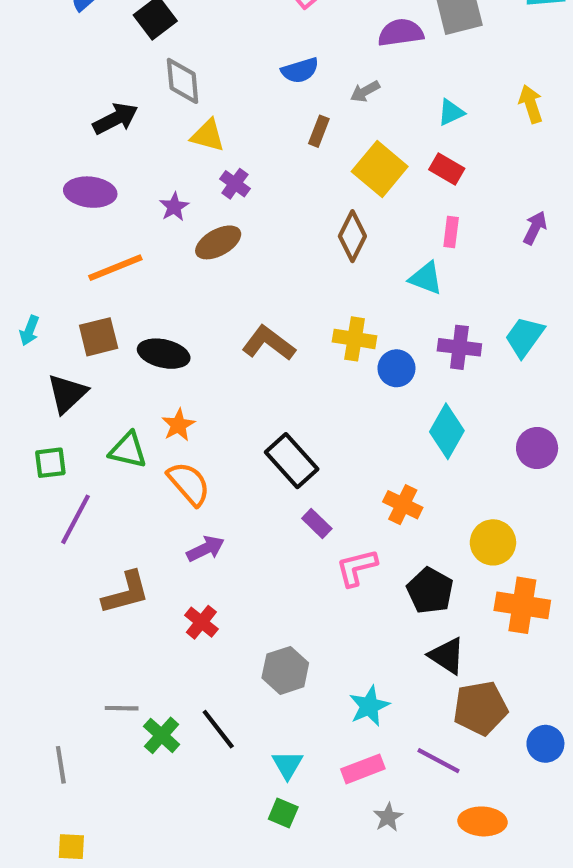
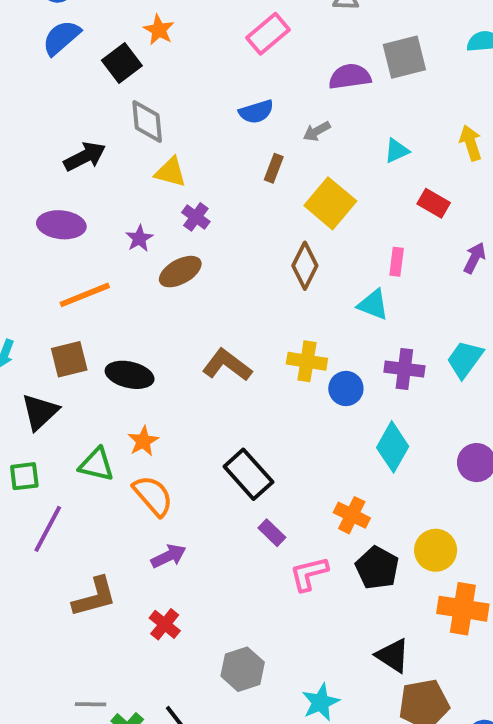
red rectangle: (447, 169) -> (434, 203), moved
black pentagon: (430, 591) -> (377, 568), moved

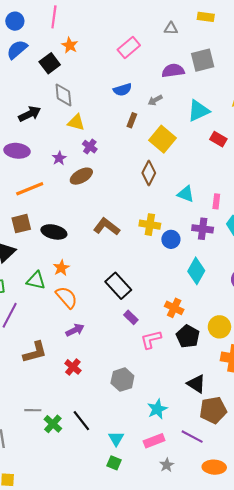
cyan triangle: (397, 151) -> (198, 111), size x1.6
pink rectangle: (397, 262) -> (216, 201), moved
gray hexagon: (243, 669) -> (122, 380), moved

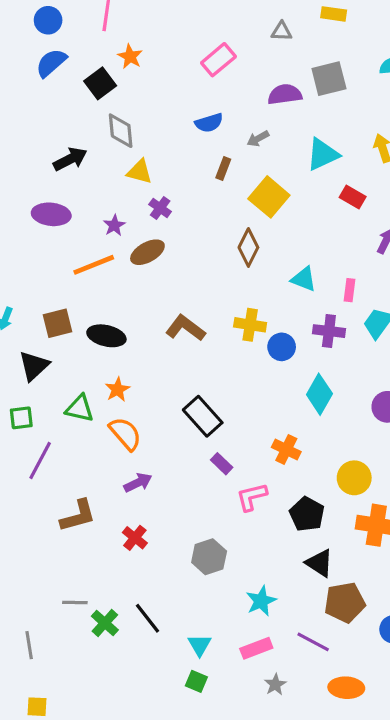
orange line: (30, 189) -> (94, 265), moved
black pentagon: (188, 336) -> (307, 514), moved

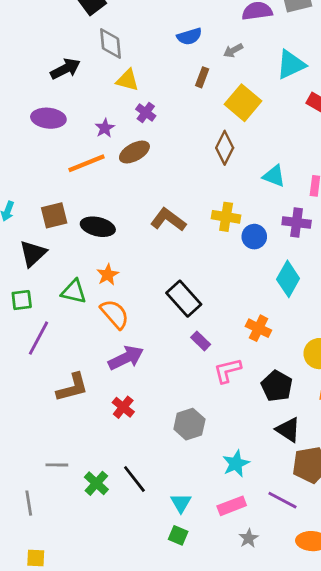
purple arrow: (138, 483) -> (126, 358), size x1.4
gray line: (75, 602) -> (57, 465), moved

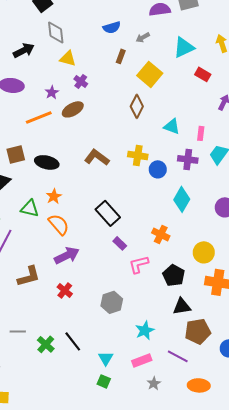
black triangle: (288, 430) -> (182, 306), turned -42

